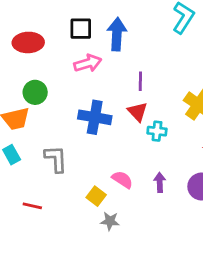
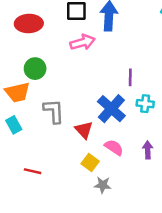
purple line: (140, 81) -> (130, 77), moved
red triangle: (138, 112) -> (84, 130), moved
blue cross: (95, 117) -> (111, 109), moved, turned 32
gray L-shape: (56, 159) -> (54, 111), moved

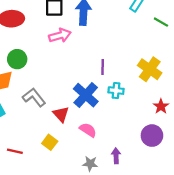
gray L-shape: (54, 111) -> (34, 97), turned -35
purple arrow: (148, 150) -> (116, 156), moved
yellow square: (90, 162) -> (50, 142), moved
gray star: (103, 185) -> (90, 164), moved

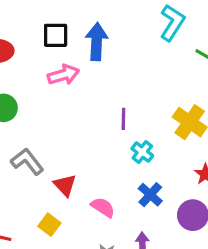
cyan cross: (116, 91) -> (142, 152), turned 32
blue cross: (86, 95) -> (150, 195), moved, size x0.7

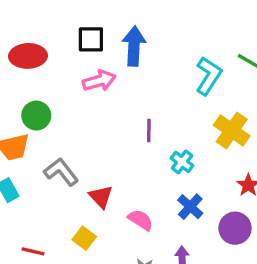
cyan L-shape: (172, 23) -> (209, 76), moved
purple line: (123, 119) -> (149, 130), moved

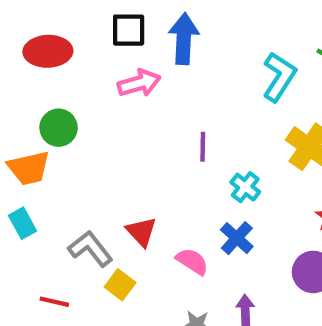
gray L-shape: (61, 172) -> (90, 249), moved
blue cross: (190, 207) -> (237, 238), moved

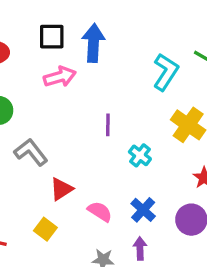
red triangle: (141, 232) -> (61, 189), turned 40
blue cross: (237, 238) -> (143, 210), moved
gray L-shape: (90, 249) -> (31, 152), moved

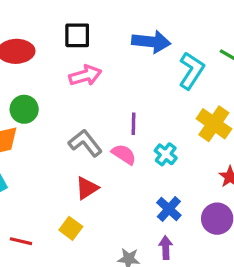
blue arrow: (93, 43) -> (151, 42), moved, turned 93
gray L-shape: (31, 152) -> (85, 143), moved
pink semicircle: (100, 212) -> (124, 154), moved

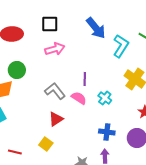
blue arrow: (151, 42) -> (96, 28), turned 45
blue cross: (169, 209) -> (107, 132), turned -35

